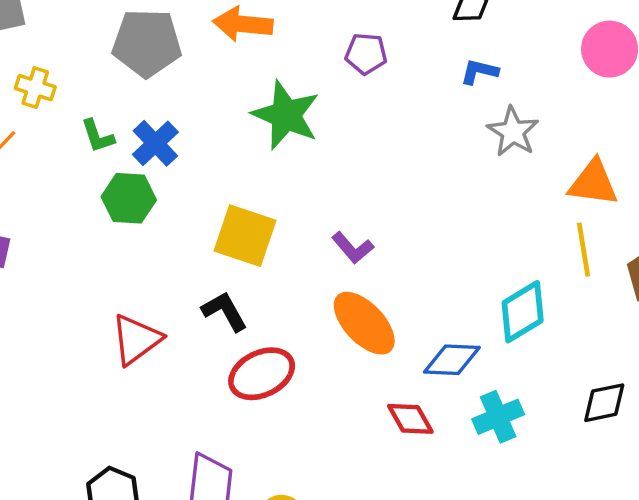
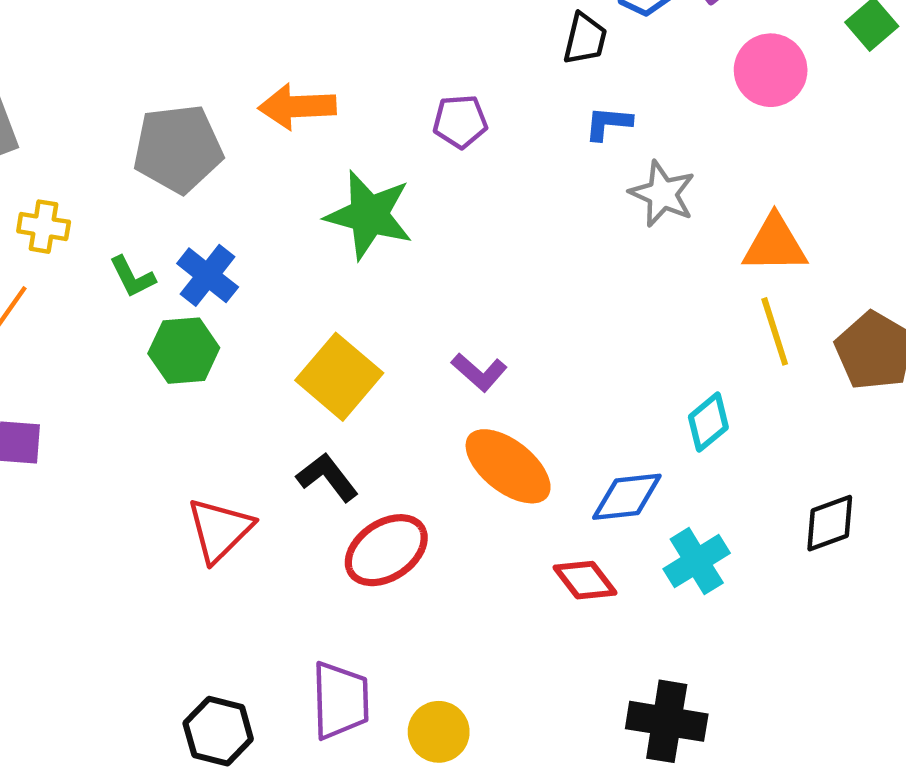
yellow square: (245, 236) -> (339, 377), turned 30
cyan diamond: (523, 312) -> (708, 422), size x0.7

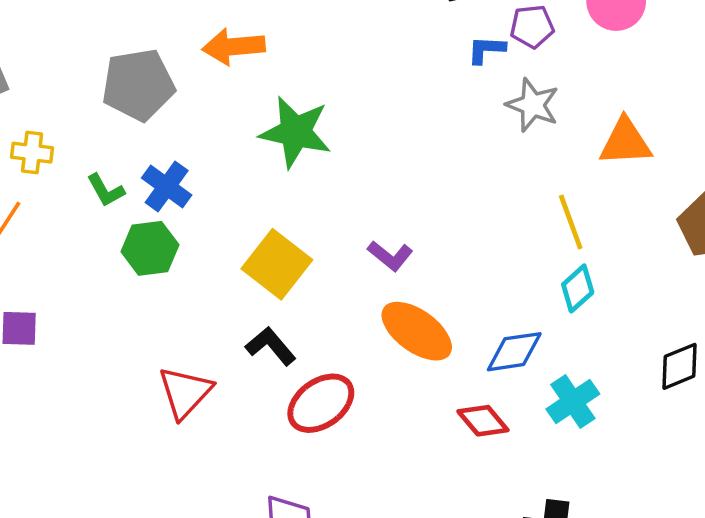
purple pentagon: (460, 121) -> (532, 27), moved
yellow line: (775, 331) -> (571, 222), moved

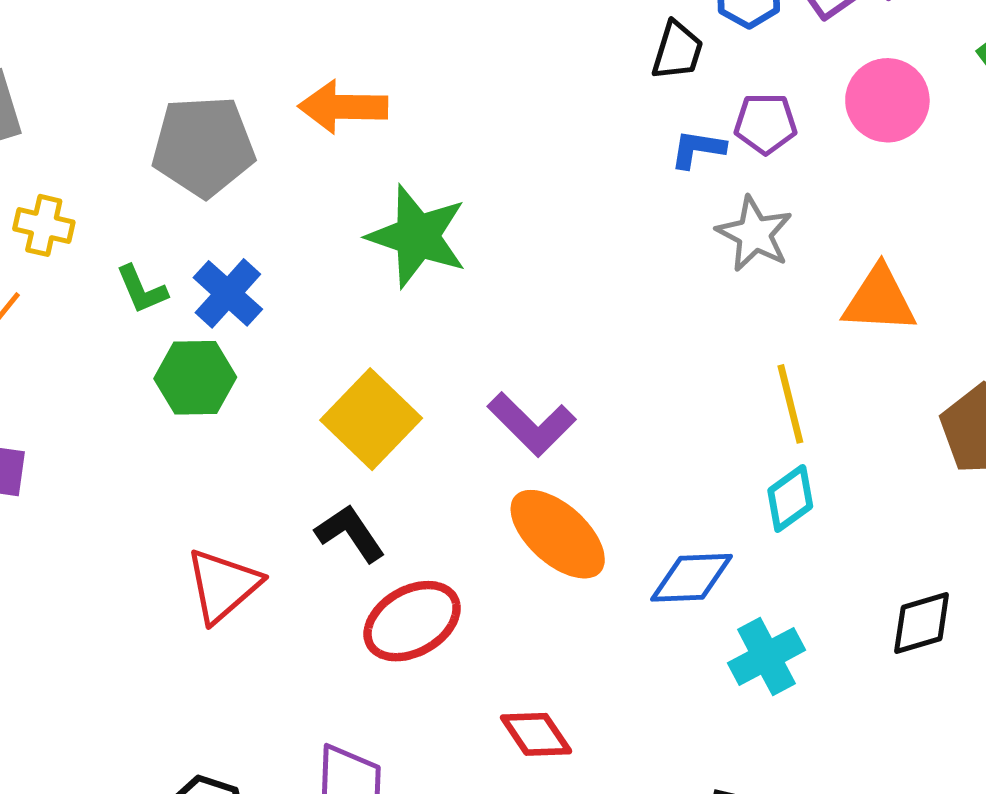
purple L-shape: (390, 256) -> (532, 424), size x1.4
red diamond: (483, 421) -> (536, 734), moved

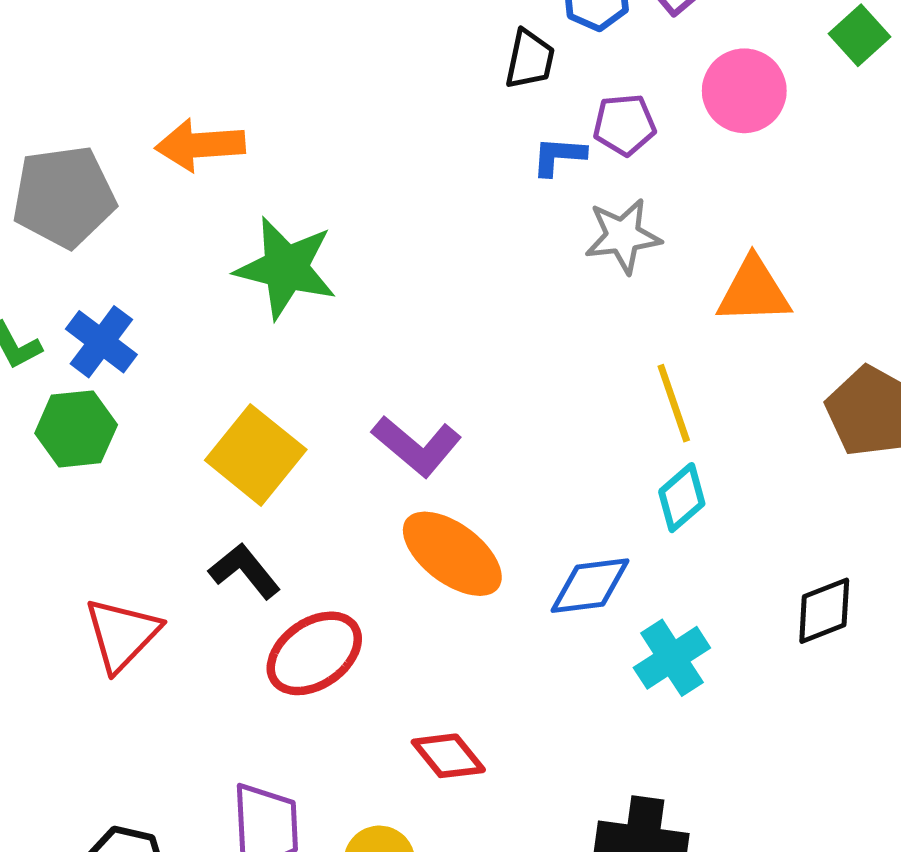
gray star: (754, 234) -> (623, 236), turned -30

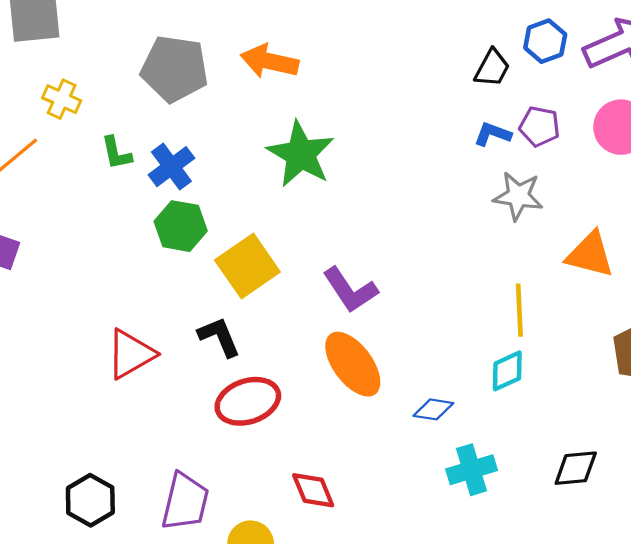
green hexagon: (76, 429) -> (181, 226), moved
blue diamond: (590, 586) -> (433, 409), size x0.7

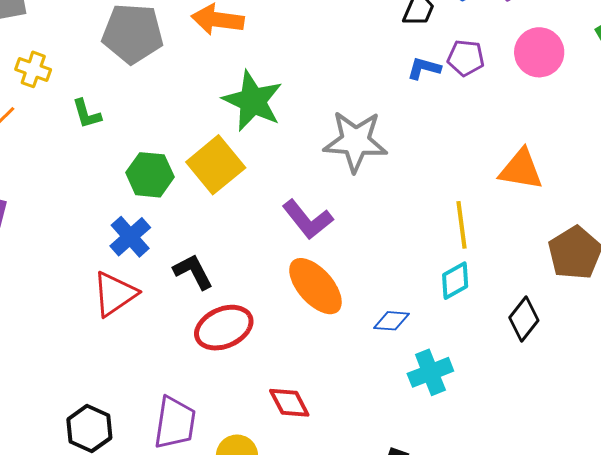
blue cross: (171, 167) -> (130, 237), moved
gray star: (518, 196) -> (355, 141), moved, size x1.4
yellow square: (247, 266) -> (216, 165), moved
black diamond: (576, 468) -> (524, 319), moved, turned -42

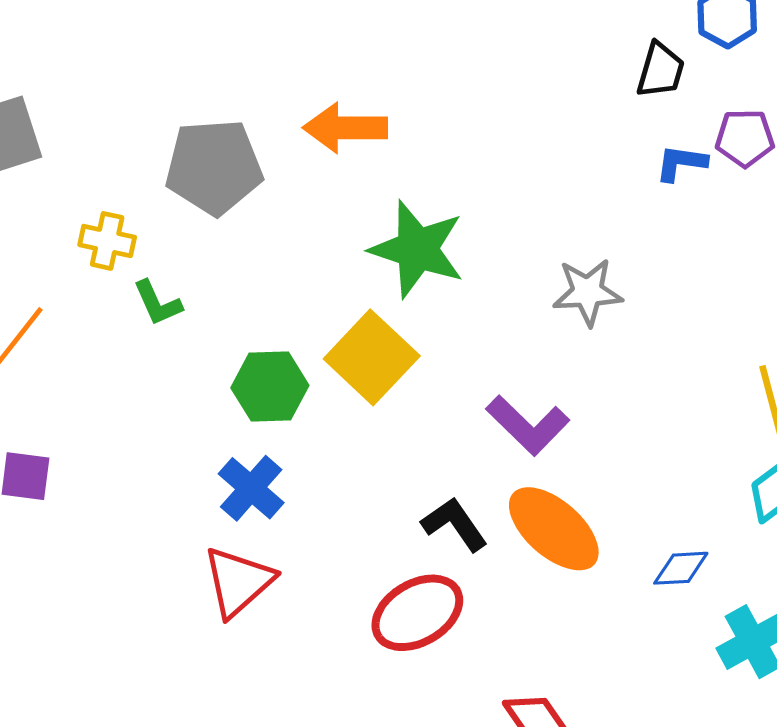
yellow cross: (33, 69) -> (107, 241), moved
gray star: (355, 141) -> (588, 292), size x0.7
black L-shape: (193, 272) -> (455, 524), moved

